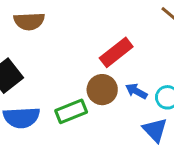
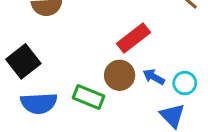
green rectangle: (71, 111) -> (89, 97), turned 44

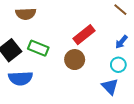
blue arrow: (154, 77) -> (121, 42), moved, turned -80
green rectangle: (89, 97) -> (38, 48), moved

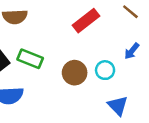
red rectangle: (84, 35) -> (86, 21), moved
cyan circle: (118, 65) -> (105, 70), moved

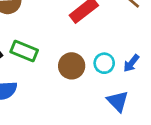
blue arrow: (132, 51) -> (131, 63), moved

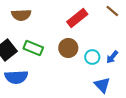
brown circle: (72, 66) -> (68, 48), moved

